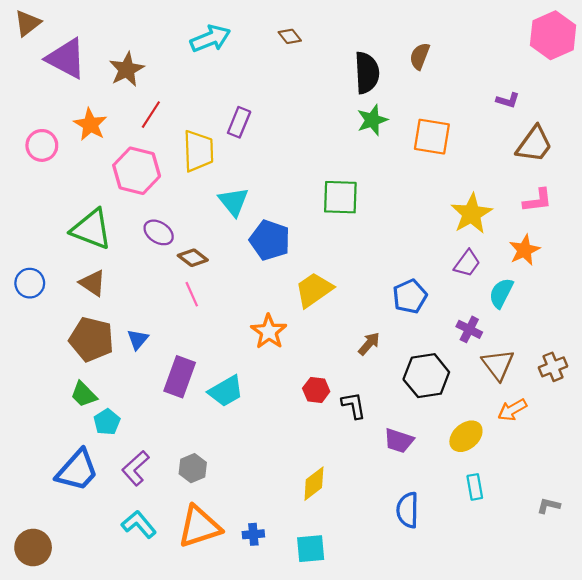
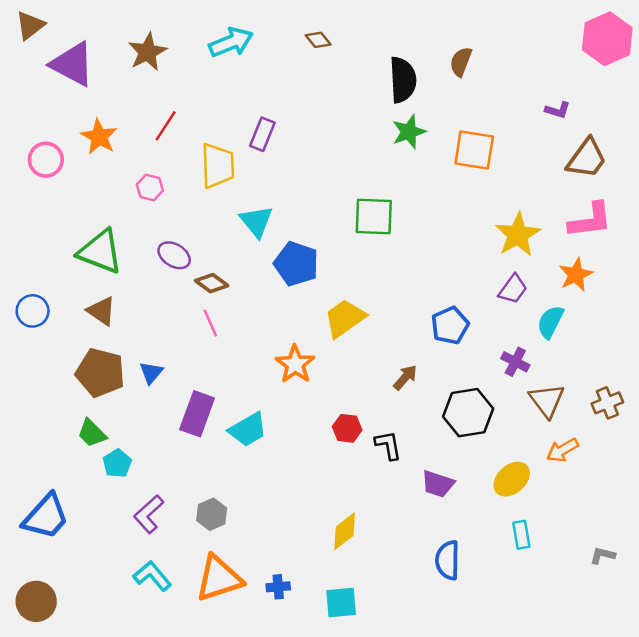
brown star: (127, 69) -> (147, 52), moved
pink hexagon: (137, 171) -> (150, 188), size x0.5
pink L-shape: (538, 200) -> (590, 220), size x1.4
blue trapezoid: (77, 470) -> (46, 517), moved

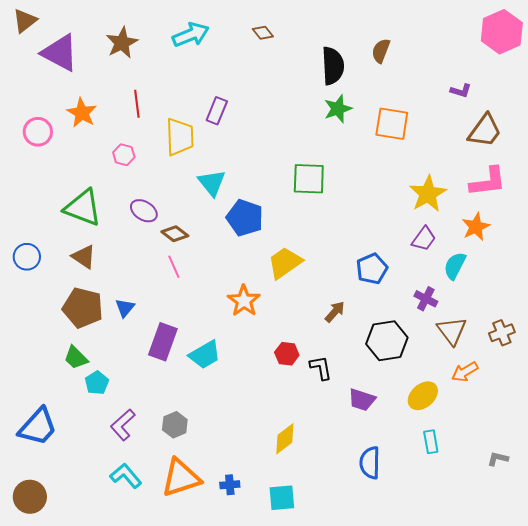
red line: (166, 126) -> (137, 104), turned -40

